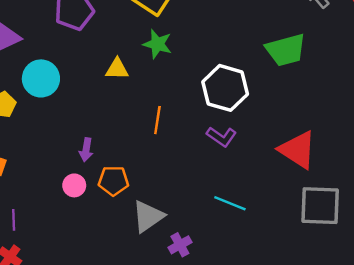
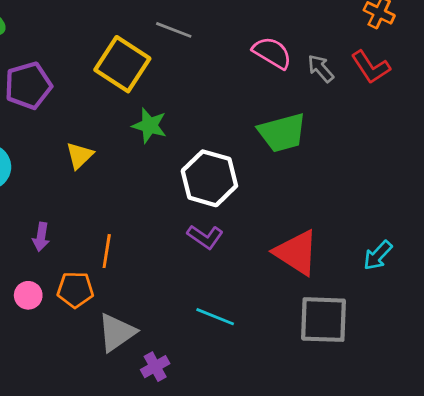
green star: (157, 44) -> (149, 126), moved
yellow triangle: (117, 69) -> (80, 155), turned -45
orange line: (157, 120) -> (107, 251), moved
purple arrow: (86, 150) -> (41, 237), moved

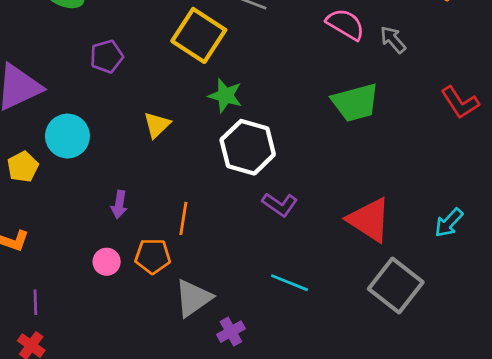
red L-shape: (371, 67) -> (460, 102), moved
purple pentagon: (28, 86) -> (107, 56), size x0.7
white hexagon: (209, 178) -> (248, 147), moved
gray square: (324, 320) -> (396, 285), turned 36

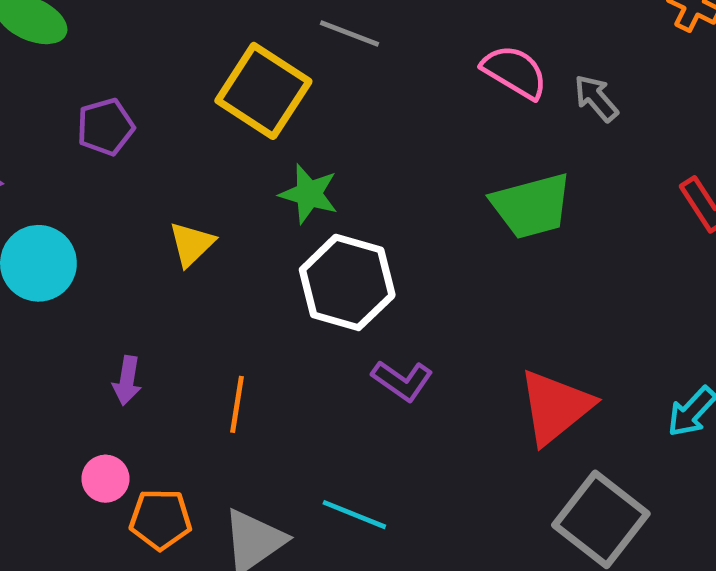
red triangle: (369, 220) -> (555, 407), turned 48
orange pentagon: (153, 256) -> (160, 519), moved
cyan line: (290, 283) -> (354, 515), moved

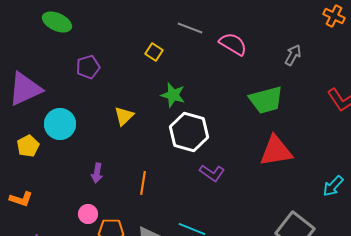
pink semicircle: (515, 72) -> (233, 44), moved
yellow square: (263, 91) -> (154, 52), size x0.5
gray arrow: (596, 98) -> (293, 55), turned 70
red triangle: (555, 407) -> (276, 151), moved, turned 30

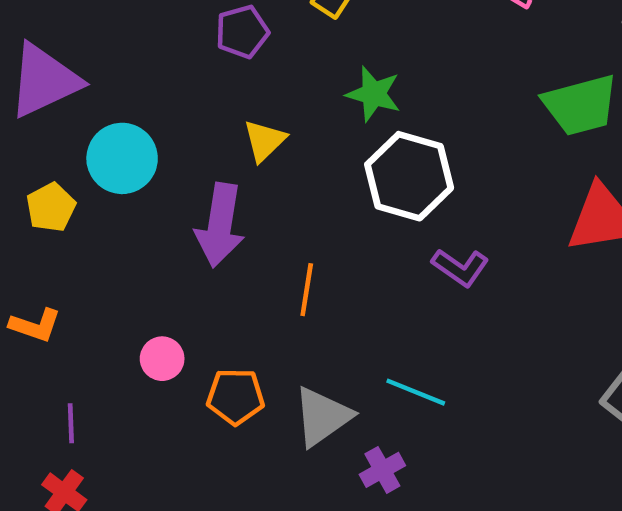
purple pentagon: (88, 67) -> (242, 32), moved
purple arrow: (97, 173) -> (220, 225), moved, size x1.8
pink circle: (88, 214) -> (162, 359), moved

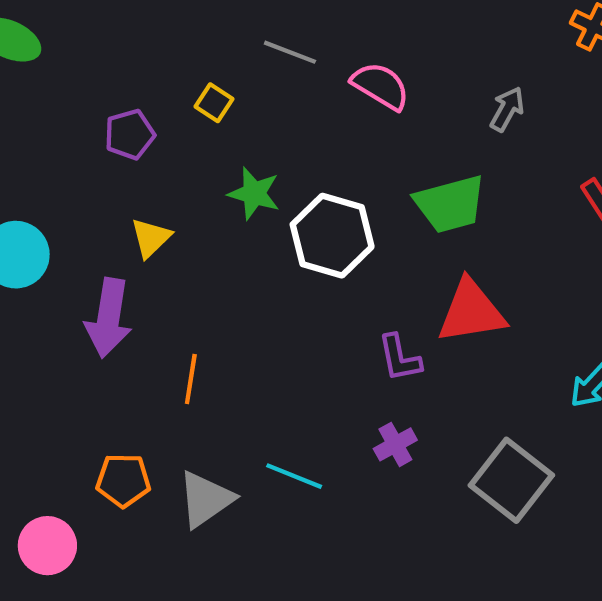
white hexagon: (409, 176) -> (332, 236), moved
purple L-shape: (460, 267) -> (400, 358), moved, turned 44
pink circle: (162, 359) -> (47, 546), moved, size x1.4
purple cross: (382, 470) -> (395, 444), moved

